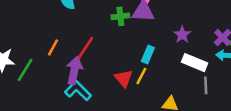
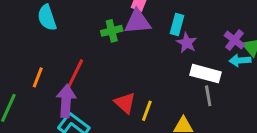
cyan rectangle: (148, 55) -> (177, 24), moved
yellow line: (141, 76) -> (147, 111), moved
gray line: (206, 85) -> (208, 96), moved

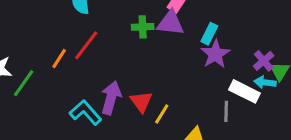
purple star: (187, 43) -> (215, 54), size x1.4
red line: (75, 74) -> (86, 45), moved
white rectangle: (205, 74) -> (244, 91), moved
purple arrow: (66, 101) -> (111, 98), moved

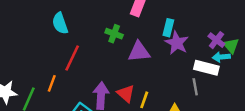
purple triangle: (170, 23) -> (139, 52), moved
green cross: (143, 27) -> (114, 34), turned 35
orange line: (59, 59) -> (52, 83), moved

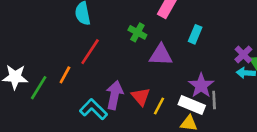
purple star: (177, 43) -> (201, 85), moved
white rectangle: (206, 68) -> (192, 105), moved

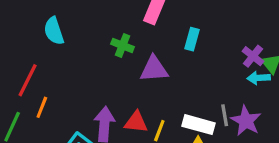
red line: (90, 52) -> (28, 80), moved
purple star: (201, 85) -> (246, 121), moved
red triangle: (141, 97) -> (136, 122), turned -36

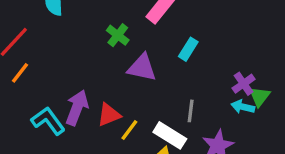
gray line: (225, 115) -> (191, 111), moved
red triangle: (136, 122) -> (109, 115), turned -45

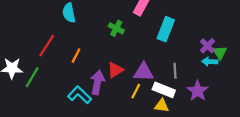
cyan rectangle: (188, 49) -> (166, 29), size x1.5
purple triangle: (142, 68) -> (143, 72), moved
orange line: (20, 73) -> (76, 56), moved
red triangle: (109, 115) -> (115, 70), moved

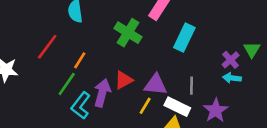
green cross: (116, 28) -> (128, 33), size x1.5
green triangle: (220, 53) -> (252, 50), moved
green line: (32, 77) -> (67, 84), moved
cyan L-shape: (80, 95) -> (81, 106), turned -100

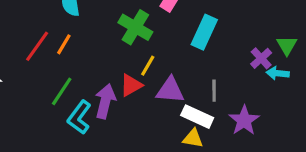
orange line: (80, 60) -> (64, 44), moved
cyan arrow: (232, 78) -> (278, 73), moved
yellow line: (145, 106) -> (148, 66), moved

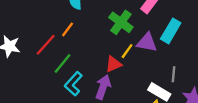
red line: (37, 46) -> (46, 45), moved
purple triangle: (170, 90) -> (147, 42), moved
purple arrow: (105, 101) -> (103, 87), moved

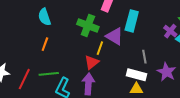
purple triangle: (147, 42) -> (115, 36), turned 36
red line: (46, 45) -> (24, 79), moved
green line: (62, 64) -> (49, 74), turned 60

